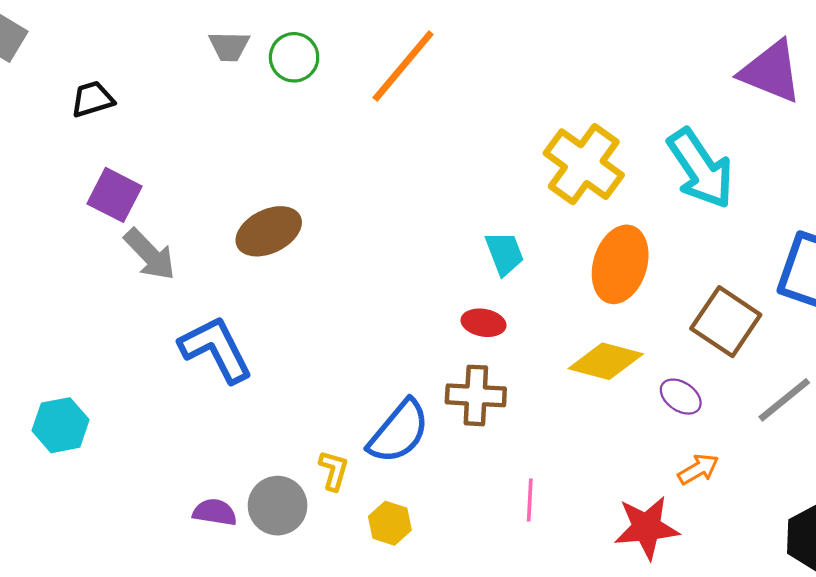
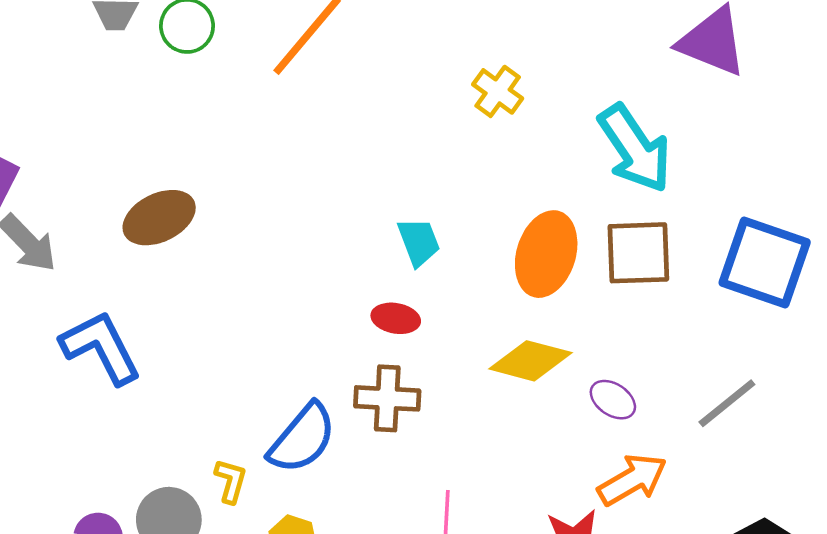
yellow cross: (584, 164) -> (498, 91), moved, size x0.6
brown square: (726, 322) -> (638, 253), moved, turned -36
orange arrow: (698, 469) -> (632, 480), size x1.5

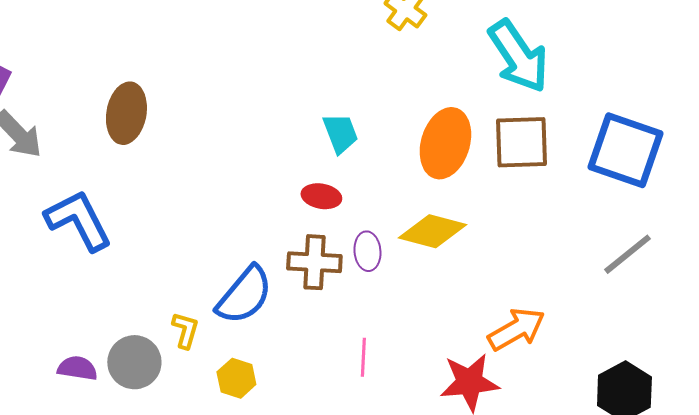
brown ellipse: (159, 218) -> (126, 113), turned -54
purple ellipse: (613, 400) -> (367, 251), moved, turned 51
gray line: (727, 403) -> (627, 254), moved

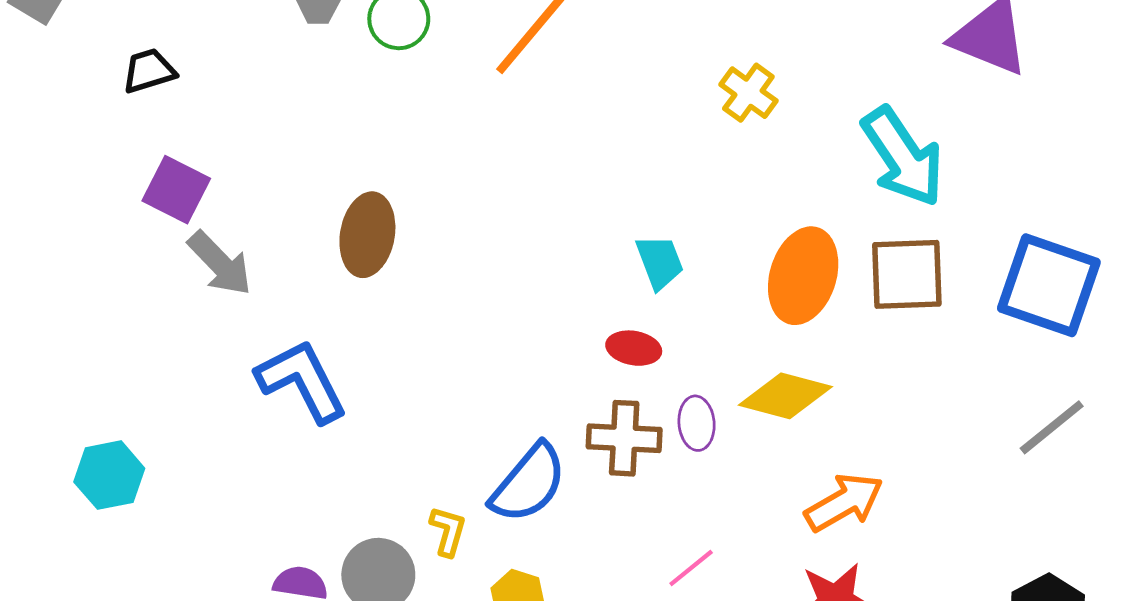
orange arrow: (516, 329) -> (844, 502), moved
pink line: (363, 357) -> (691, 568), turned 48

